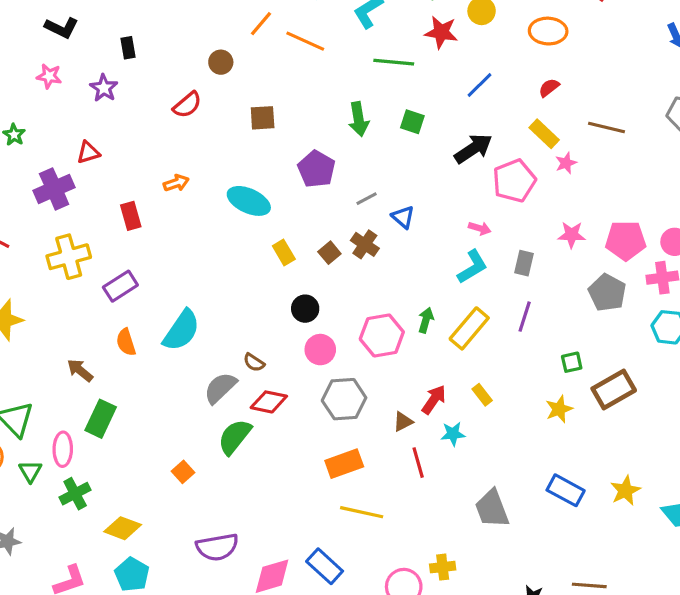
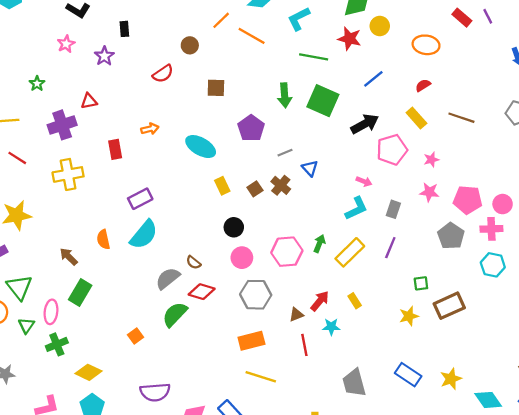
pink star: (49, 76) -> (66, 44), turned 30
green square: (412, 122) -> (323, 101), size x1.8
pink star: (566, 163) -> (431, 160), moved
purple rectangle: (120, 286) -> (140, 199), moved

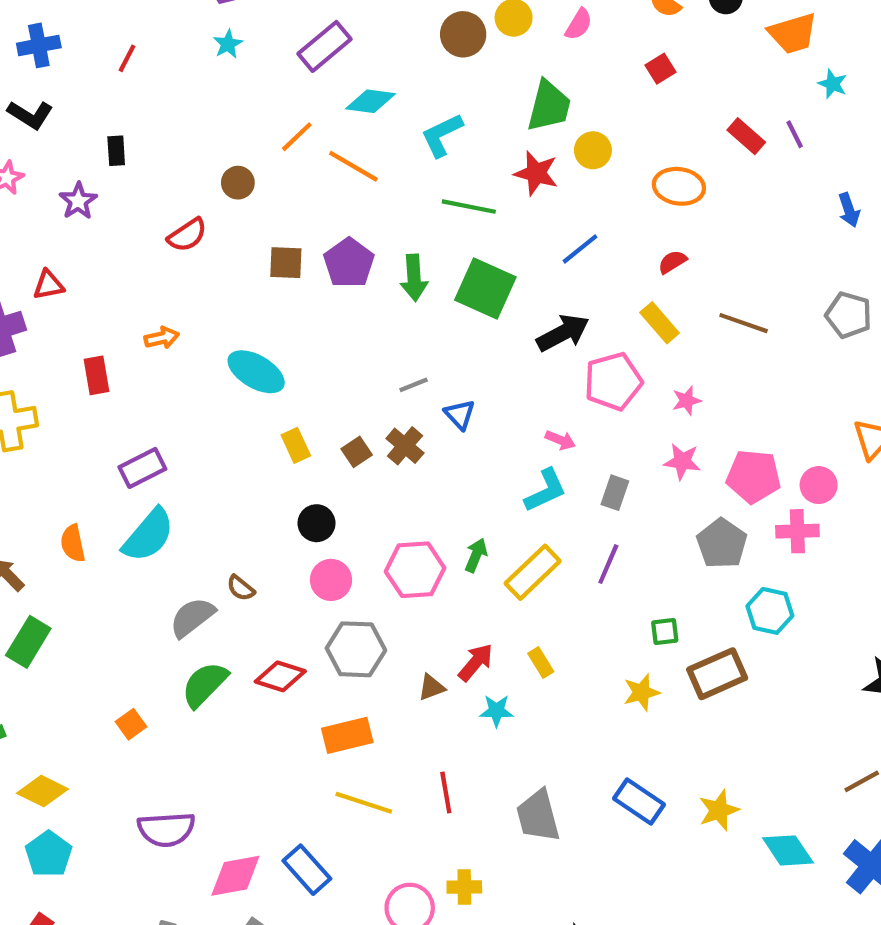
purple pentagon: (251, 128) -> (349, 263), moved
cyan hexagon: (493, 265) -> (770, 611), moved
red diamond: (202, 292) -> (280, 676), moved
red line: (304, 345) -> (446, 792), moved

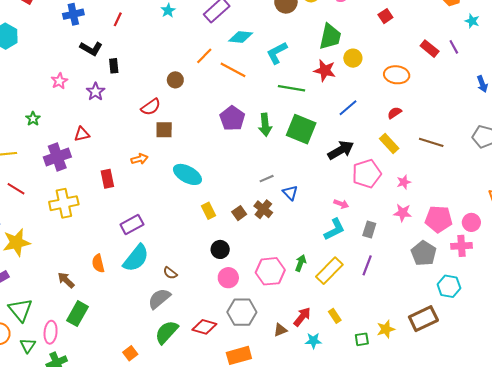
black L-shape: (30, 115) -> (91, 49), moved
brown square: (286, 263) -> (164, 130), moved
brown semicircle: (241, 588) -> (170, 273), moved
green square: (665, 632) -> (362, 339), moved

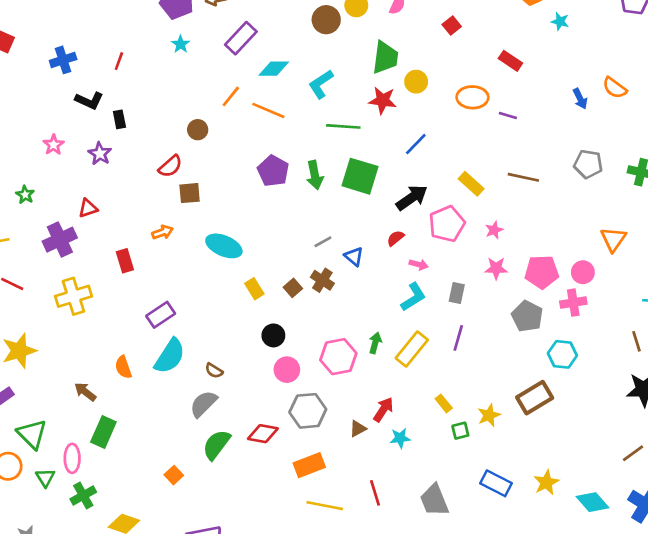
purple line: (454, 47) -> (508, 116), moved, turned -40
red semicircle: (394, 113) -> (396, 238), moved
yellow rectangle: (335, 316) -> (444, 403), moved

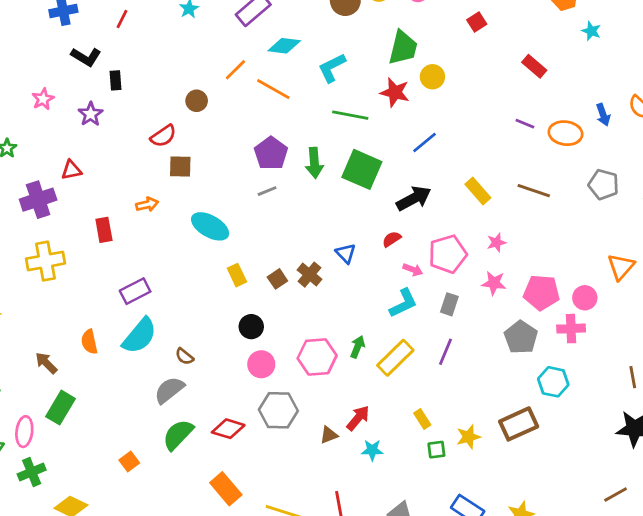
orange ellipse: (472, 97) -> (566, 133), moved
pink pentagon: (447, 224) -> (448, 254), moved
gray line: (323, 242) -> (267, 191), moved
orange rectangle: (309, 465) -> (226, 489), moved, turned 64

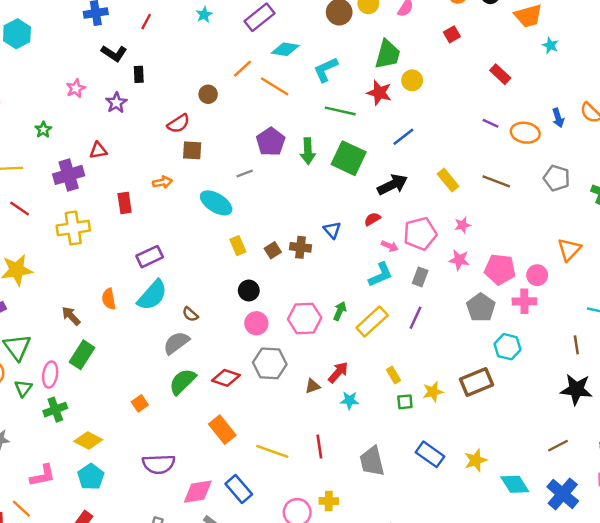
gray line: (267, 191) -> (245, 174), moved
brown cross: (310, 275) -> (300, 247), turned -35

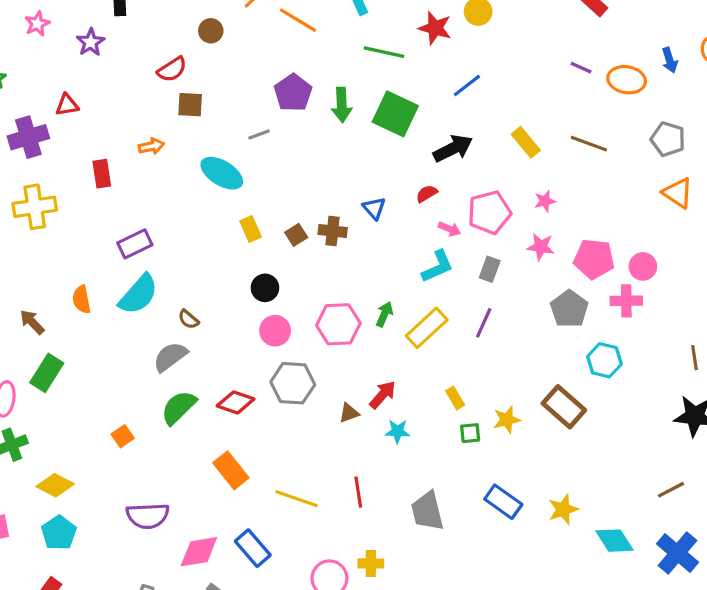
orange triangle: (569, 249) -> (678, 193), moved, turned -40
brown rectangle: (476, 382) -> (564, 407), turned 64

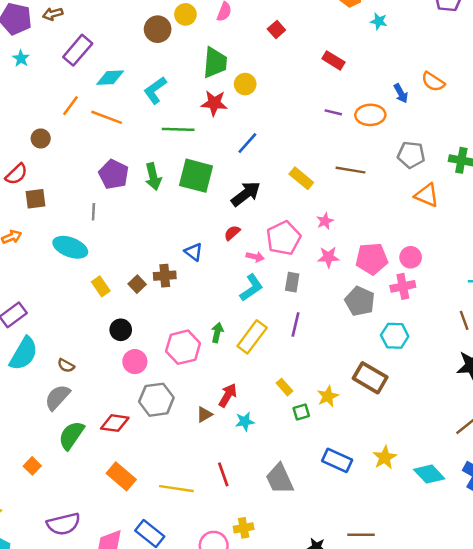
gray line: (259, 135) -> (93, 212), turned -56

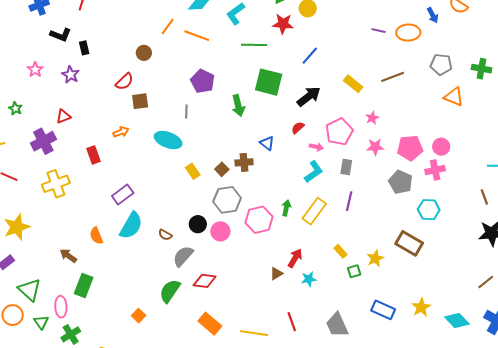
brown line: (351, 170) -> (393, 77), turned -30
green arrow: (153, 177) -> (238, 106), moved
black circle: (121, 330) -> (198, 224), moved
gray semicircle: (57, 397) -> (183, 256), moved
gray hexagon: (156, 400) -> (227, 200), moved

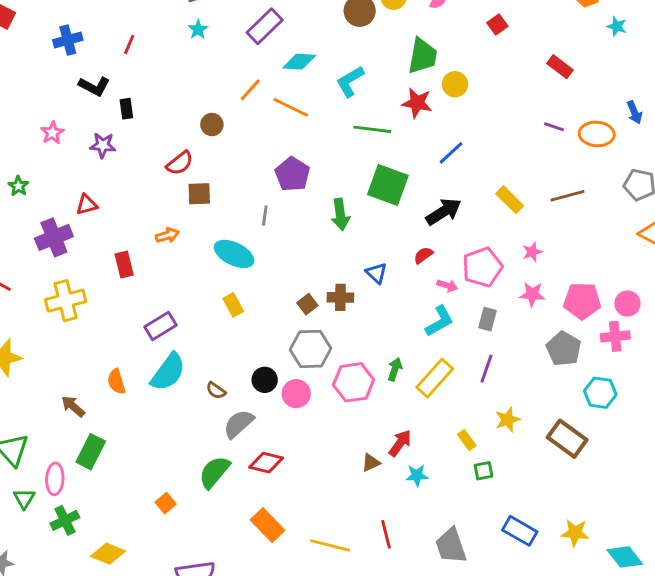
purple star: (71, 75) -> (103, 145), turned -30
yellow rectangle: (193, 171) -> (233, 305), moved
yellow star: (375, 258) -> (508, 420), moved
yellow star: (421, 307) -> (575, 533), turned 30

